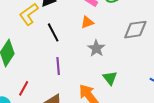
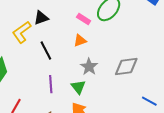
gray diamond: (135, 30) -> (126, 66), moved
green triangle: (110, 78) -> (78, 87), moved

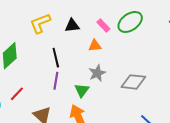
black triangle: (41, 18) -> (72, 25), moved
black line: (46, 50) -> (56, 58), moved

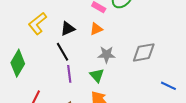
black triangle: (72, 25) -> (68, 29), moved
gray star: (97, 73) -> (107, 55), turned -30

